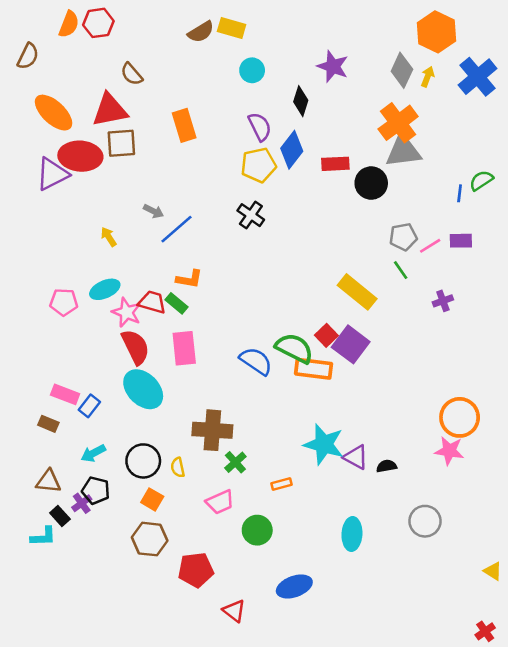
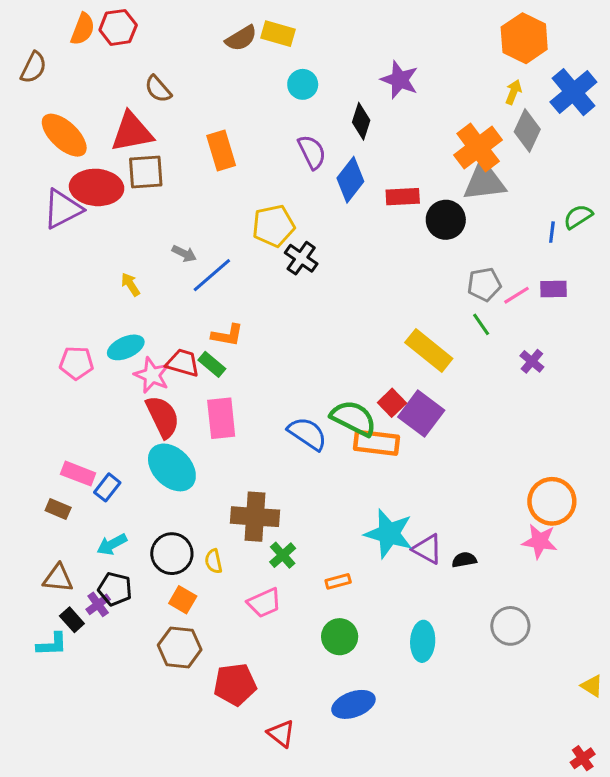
gray diamond: (402, 70) -> (527, 131), moved
yellow pentagon: (258, 165) -> (273, 226), moved
purple cross: (443, 301) -> (532, 361), turned -30
green circle: (257, 530) -> (340, 637), moved

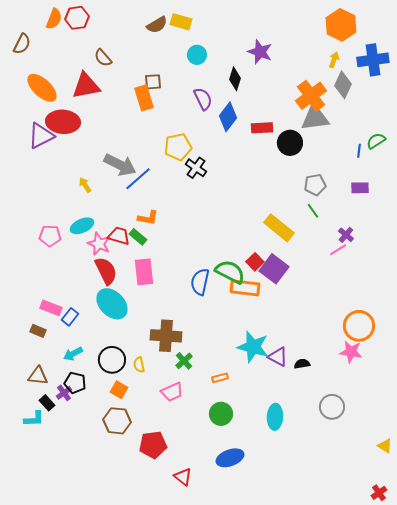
blue cross: (573, 92) -> (373, 60), turned 32
brown square: (146, 172) -> (153, 82), moved, size x0.7
gray arrow: (184, 254) -> (120, 165), size x2.0
pink line: (517, 295) -> (338, 250), moved
blue semicircle: (307, 434) -> (200, 282), turned -112

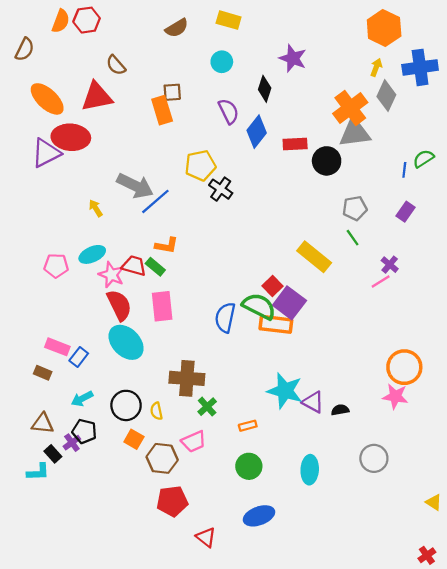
yellow rectangle: (181, 22) -> (229, 20), moved
purple rectangle: (360, 188) -> (405, 212), turned -54
red square: (255, 262) -> (273, 286), moved
purple square: (274, 269) -> (289, 303), moved
brown hexagon: (117, 421) -> (162, 458), moved

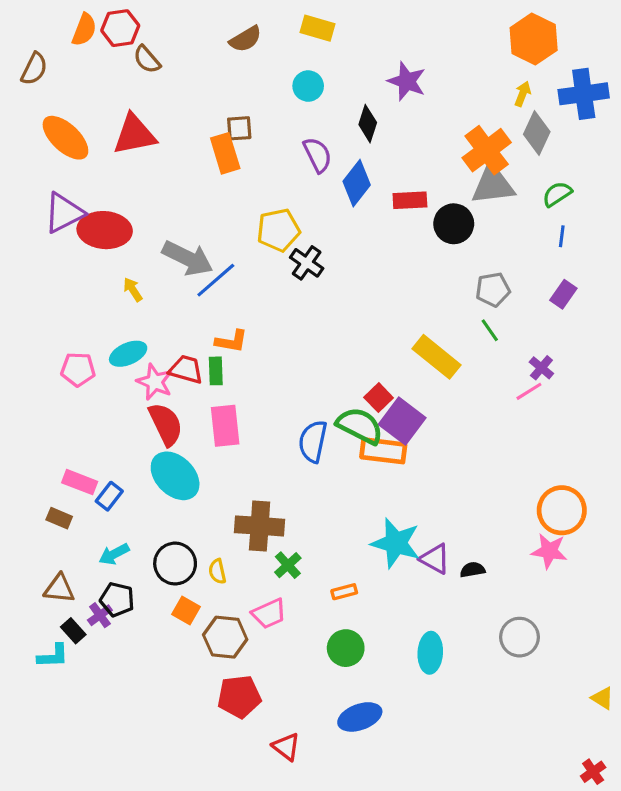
brown semicircle: (116, 65) -> (147, 59), moved
red ellipse: (71, 137) -> (105, 230), moved
green semicircle: (423, 159) -> (557, 194), moved
green rectangle: (155, 267) -> (216, 371), turned 48

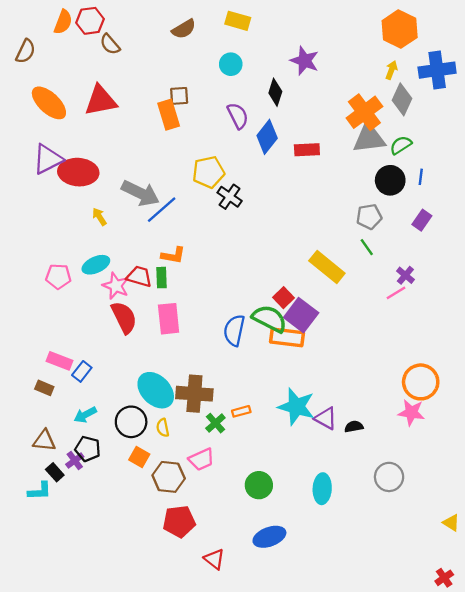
green semicircle: (557, 194) -> (401, 145), moved
black circle: (454, 224) -> (390, 180), moved
cyan ellipse: (175, 476) -> (156, 390), moved
orange rectangle: (344, 592) -> (241, 411), moved

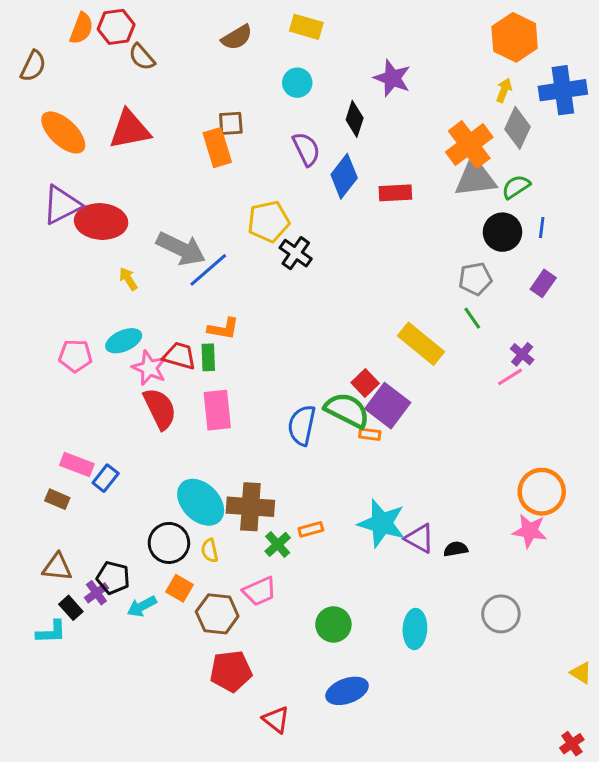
orange rectangle: (287, 337) -> (370, 434), size x0.5
cyan arrow: (85, 415) -> (142, 606), moved

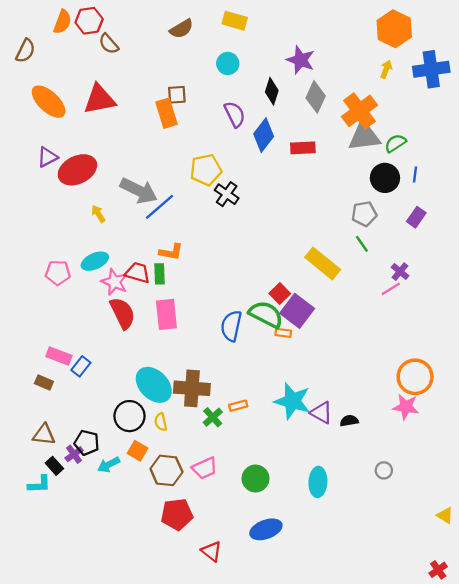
gray diamond: (518, 128) -> (316, 97), moved
purple triangle: (62, 205) -> (47, 157), size x0.7
red ellipse: (101, 222) -> (77, 170), turned -30
pink trapezoid: (259, 591) -> (205, 468), moved
gray circle: (501, 614) -> (384, 470), size x0.6

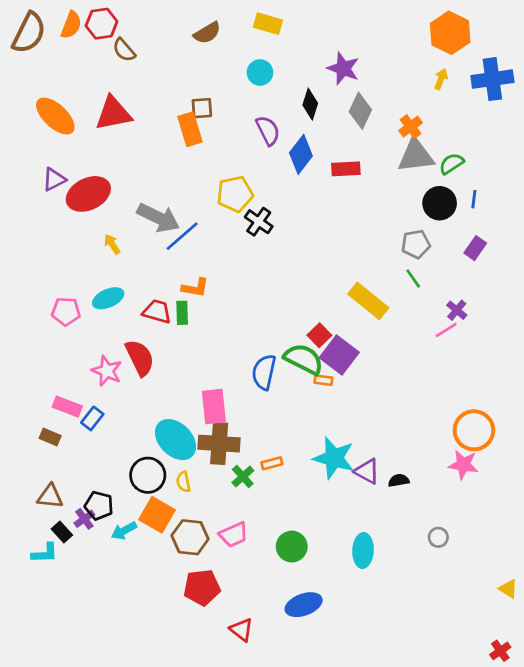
brown semicircle: (25, 51) -> (29, 33), moved, size x1.5
orange cross: (360, 111) -> (411, 127), size x0.6
pink star: (114, 282) -> (107, 371), moved
pink rectangle: (166, 314) -> (214, 407), moved
orange square: (138, 451) -> (157, 515), size x1.5

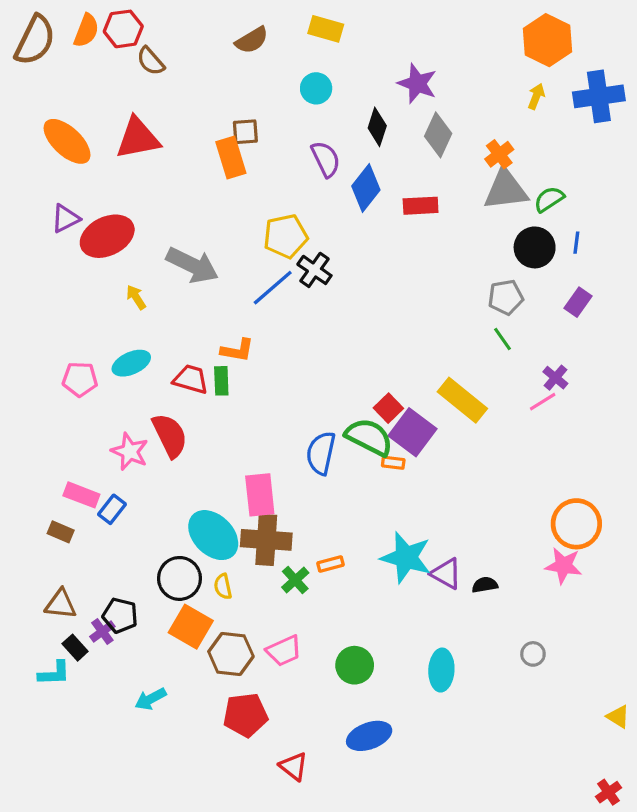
blue line: (182, 236) -> (273, 288), moved
yellow rectangle: (368, 301) -> (462, 400), moved
cyan arrow: (124, 531) -> (151, 699), moved

